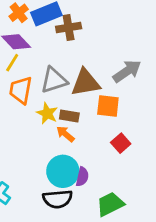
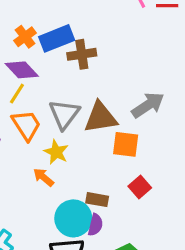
gray triangle: (54, 80) -> (64, 114), turned -36
orange trapezoid: (21, 90) -> (26, 125), turned 136
brown rectangle: (69, 116) -> (97, 200), moved
orange arrow: (65, 134) -> (43, 177), moved

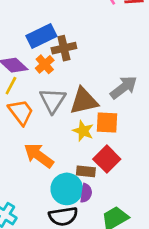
orange cross: (25, 37) -> (45, 64), moved
yellow star: (56, 152) -> (83, 131), moved
orange arrow: (43, 177) -> (39, 156), size x1.6
red square: (140, 187) -> (107, 159), moved, size x1.4

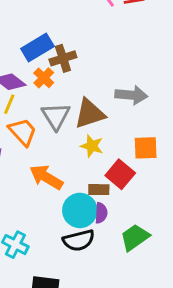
gray arrow: (124, 87) -> (131, 95), turned 48
orange square: (107, 122) -> (146, 148), moved

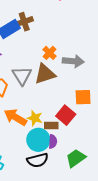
brown cross: (63, 58) -> (24, 22), moved
orange cross: (44, 78) -> (50, 53), moved
yellow star: (92, 146) -> (35, 118), moved

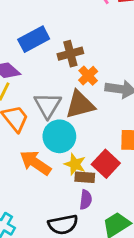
brown cross: (24, 22) -> (70, 54), moved
yellow star: (35, 118) -> (75, 164), moved
cyan circle: (38, 140) -> (59, 136), moved

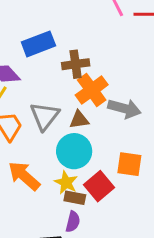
orange cross: (88, 76) -> (92, 90), size x1.5
brown triangle: (80, 105) -> (79, 120), size x0.6
cyan circle: (59, 136) -> (74, 151), moved

